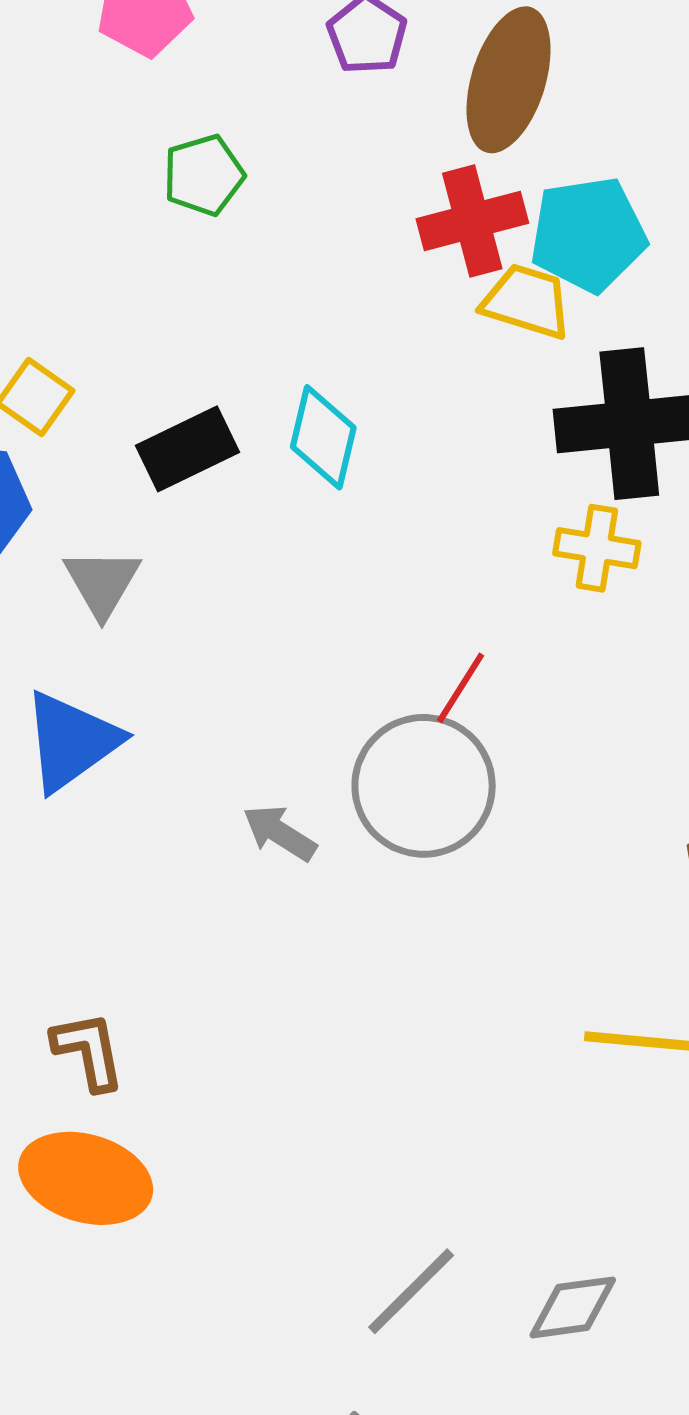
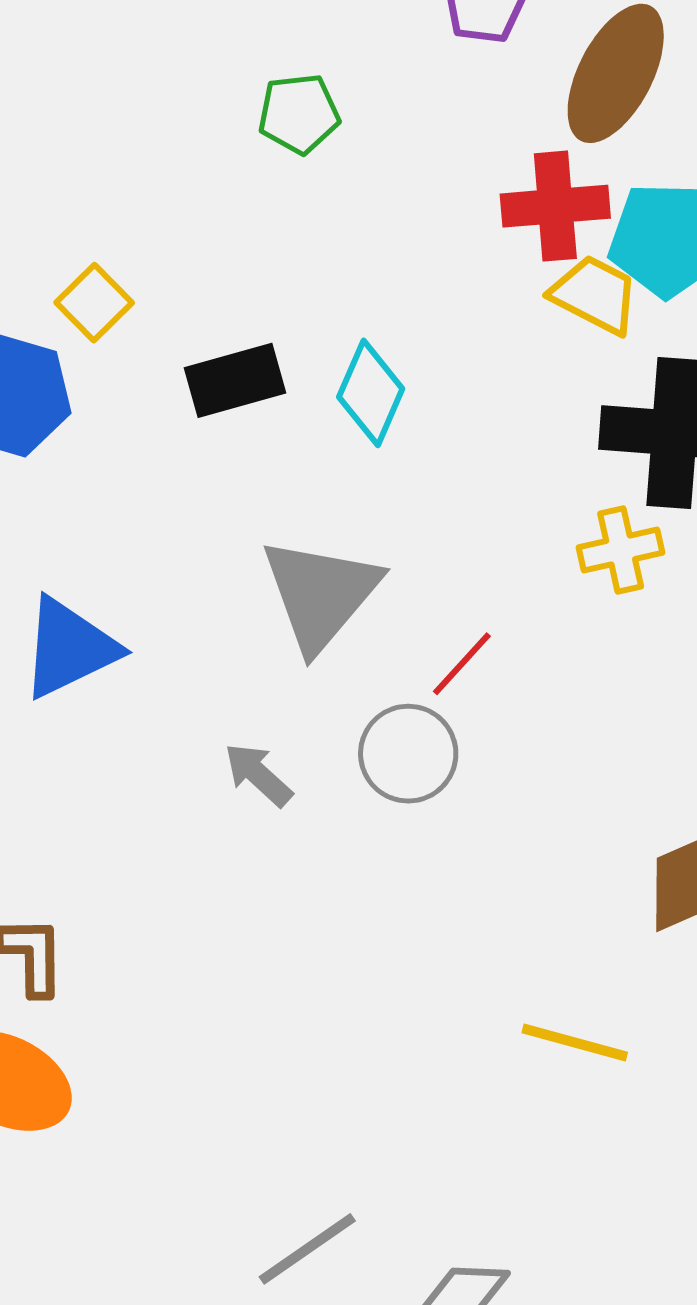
yellow cross: (597, 548) -> (621, 550), turned -32
gray triangle: (102, 583) -> (321, 594), moved, size x1.6
gray circle: (424, 786) -> (408, 754), size x0.7

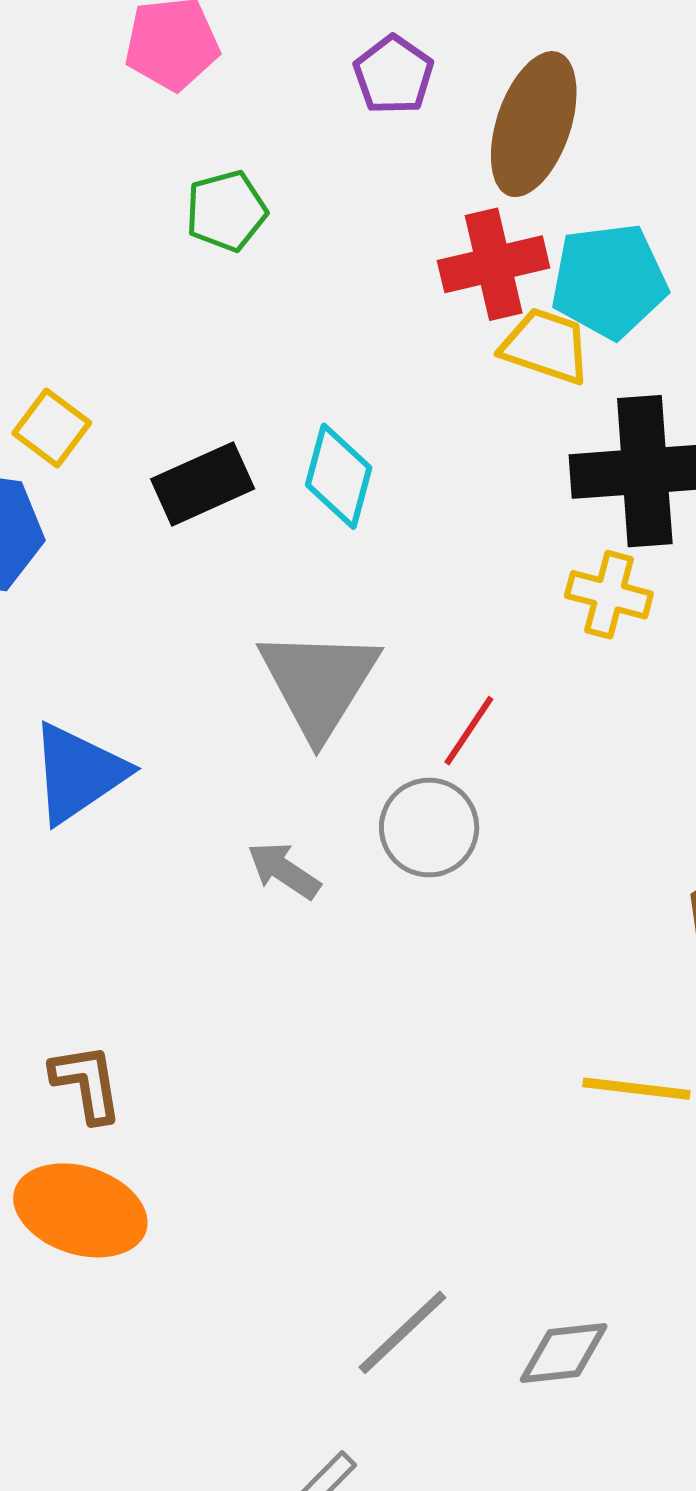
yellow cross: (621, 550) -> (609, 595), turned 36

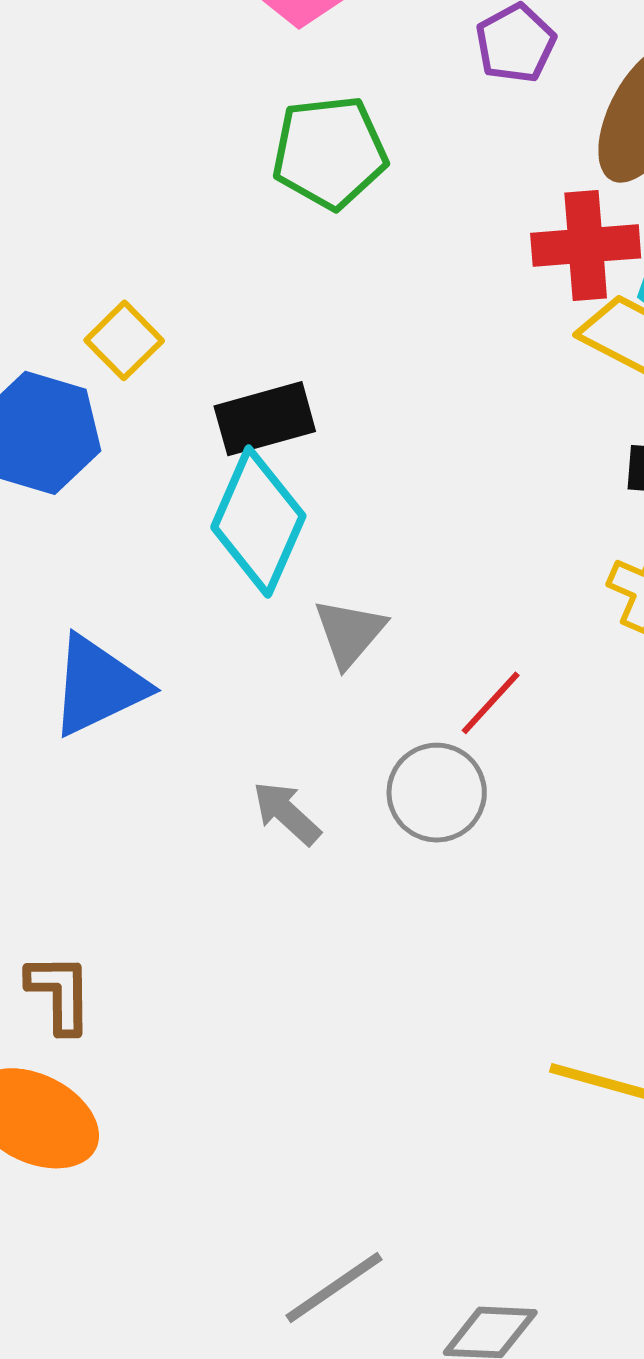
green pentagon: (226, 211) -> (330, 152), size x1.4
cyan diamond: (339, 476) -> (258, 522), moved, size x1.4
gray triangle: (319, 683) -> (350, 633), size x0.6

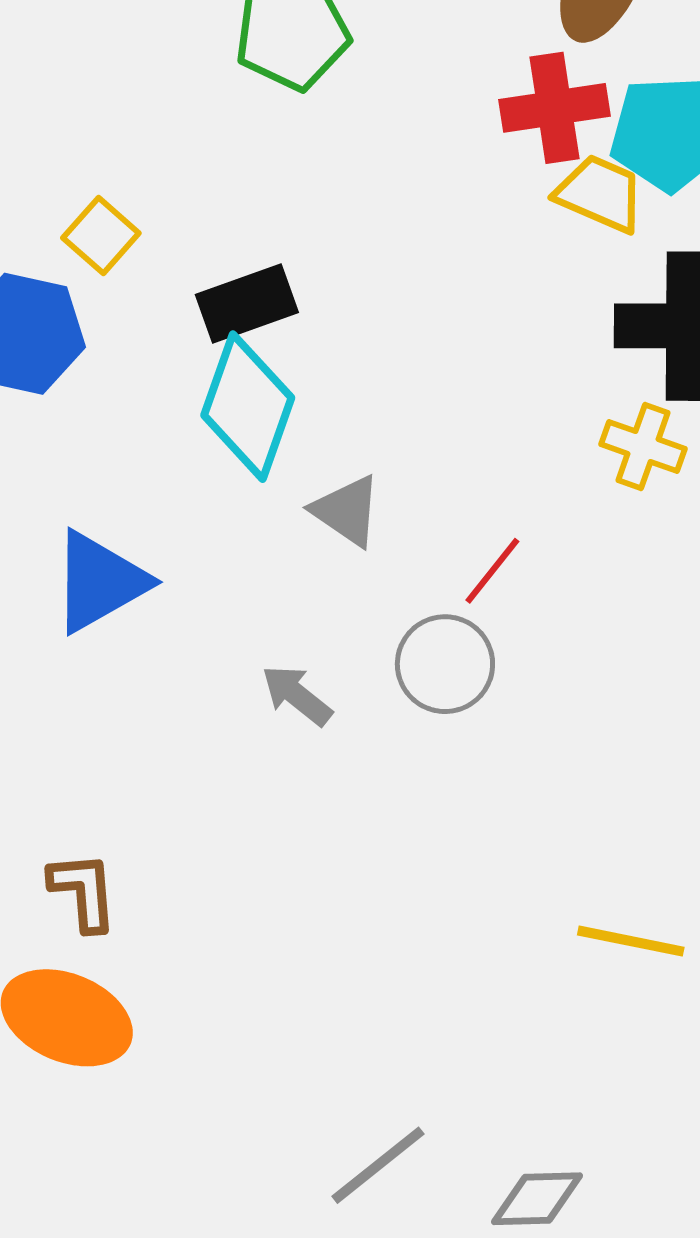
gray triangle: (350, 633) -> (347, 511), turned -32

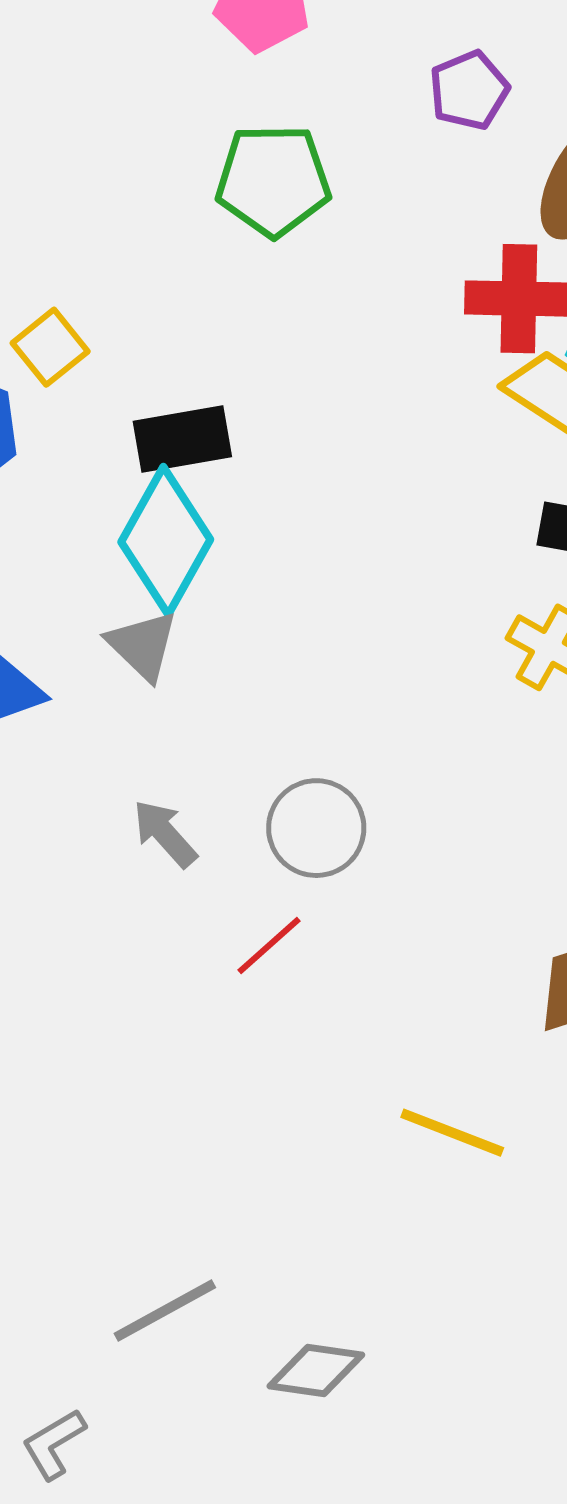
gray triangle: (347, 511) -> (143, 645), moved
red line: (492, 571) -> (269, 946), moved

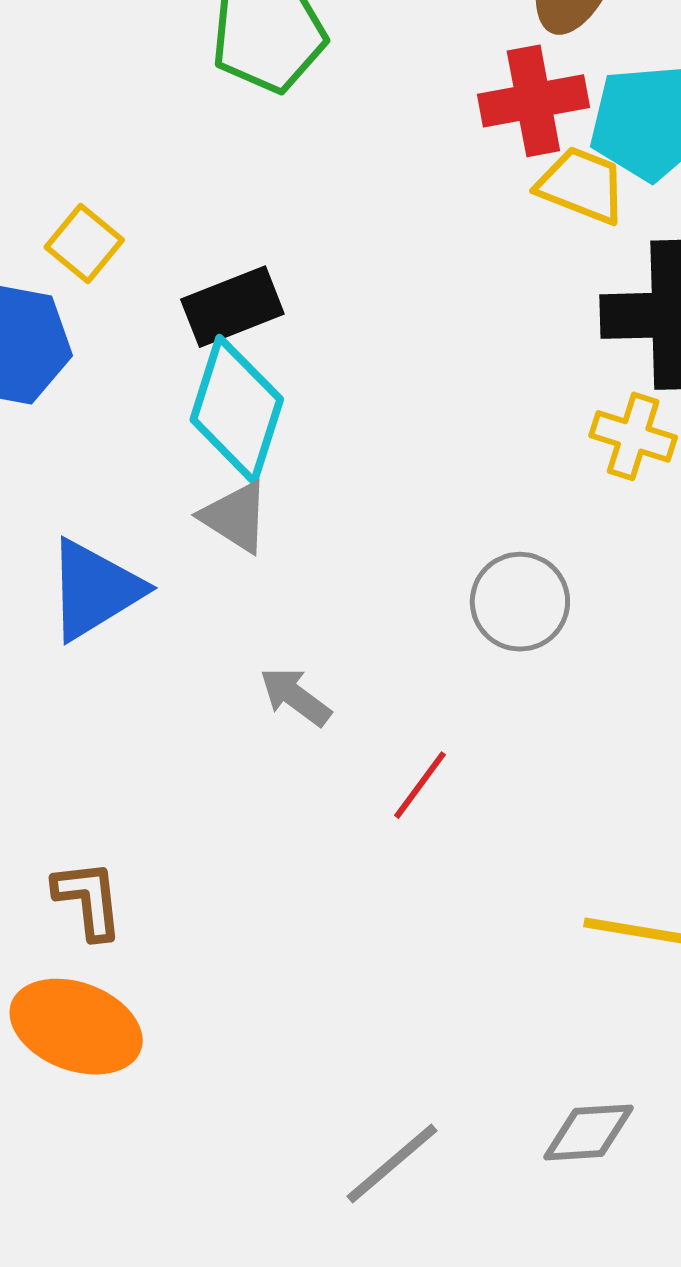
gray circle: (316, 828) -> (520, 602), moved
gray diamond: (316, 1371) -> (589, 1132), moved

